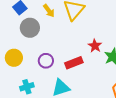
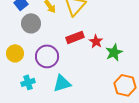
purple circle: (46, 61) -> (47, 56), size x1.5
red rectangle: (74, 63) -> (75, 37), moved

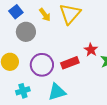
red rectangle: (75, 37) -> (70, 63), moved

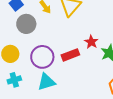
cyan cross: (23, 91) -> (14, 80), moved
cyan triangle: (57, 92) -> (46, 82), moved

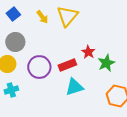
gray circle: (26, 24) -> (15, 42), moved
cyan triangle: (46, 82) -> (74, 87), moved

